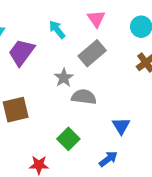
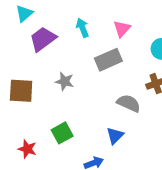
gray star: (64, 78) -> (65, 81), moved, turned 30
gray semicircle: (84, 97) -> (129, 103), moved

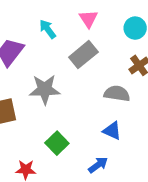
gray star: (65, 81) -> (45, 89), size x1.5
blue triangle: (115, 136) -> (112, 131), turned -36

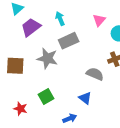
pink triangle: (88, 19) -> (99, 20), moved
gray rectangle: (83, 55) -> (69, 41), moved

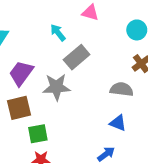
pink triangle: (99, 20) -> (90, 13), moved, turned -40
purple trapezoid: (31, 27) -> (21, 73), moved
green square: (46, 97) -> (38, 134), moved, turned 35

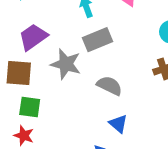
gray semicircle: (122, 89) -> (110, 86), moved

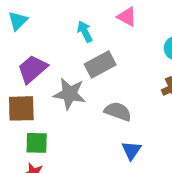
blue triangle: (118, 124) -> (131, 150), turned 30

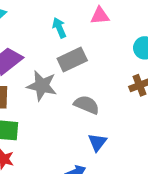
pink triangle: (127, 17) -> (100, 16), turned -36

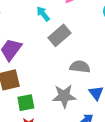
gray star: (42, 86) -> (64, 96), moved

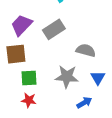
gray rectangle: (60, 35) -> (54, 29), moved

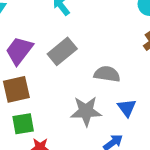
green square: (29, 78) -> (23, 124), moved

